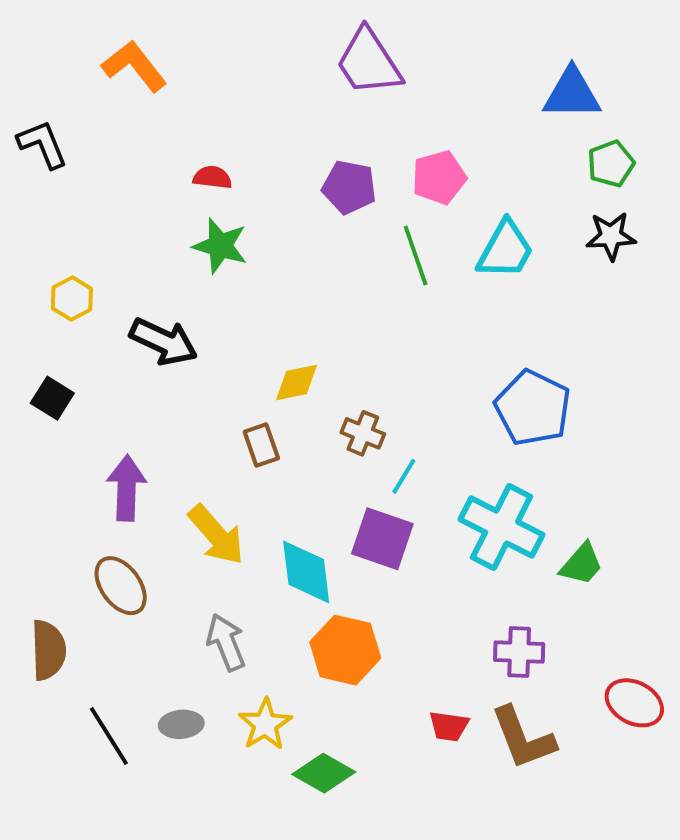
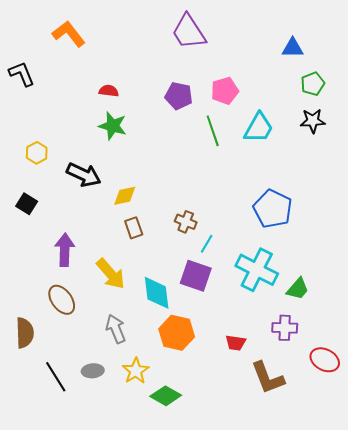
blue triangle: (572, 93) -> (293, 48), size x0.7
yellow diamond: (296, 382) -> (125, 196), moved
purple cross: (519, 652) -> (285, 328), moved
red trapezoid: (449, 726) -> (236, 343), moved

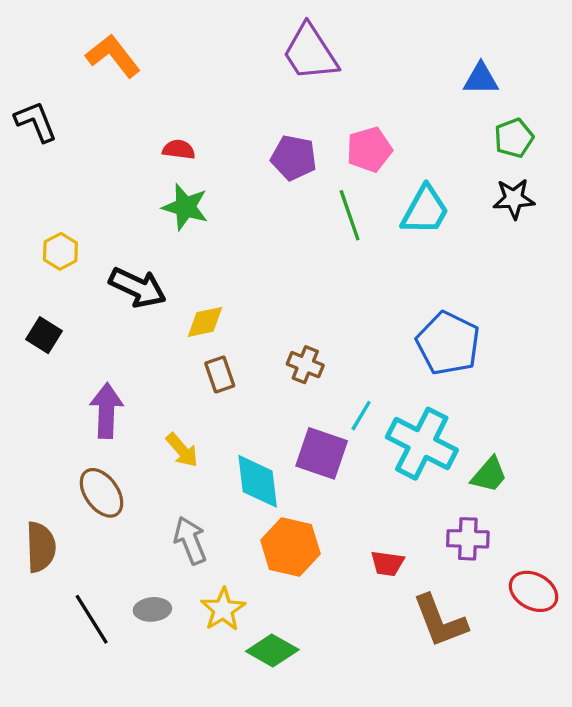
cyan line: (207, 244) -> (361, 416), moved
yellow arrow: (111, 274) -> (182, 450), size x0.7

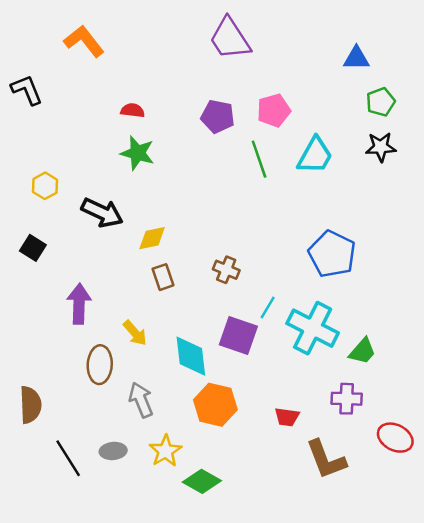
brown ellipse: (102, 493) -> (100, 365), moved, turned 39

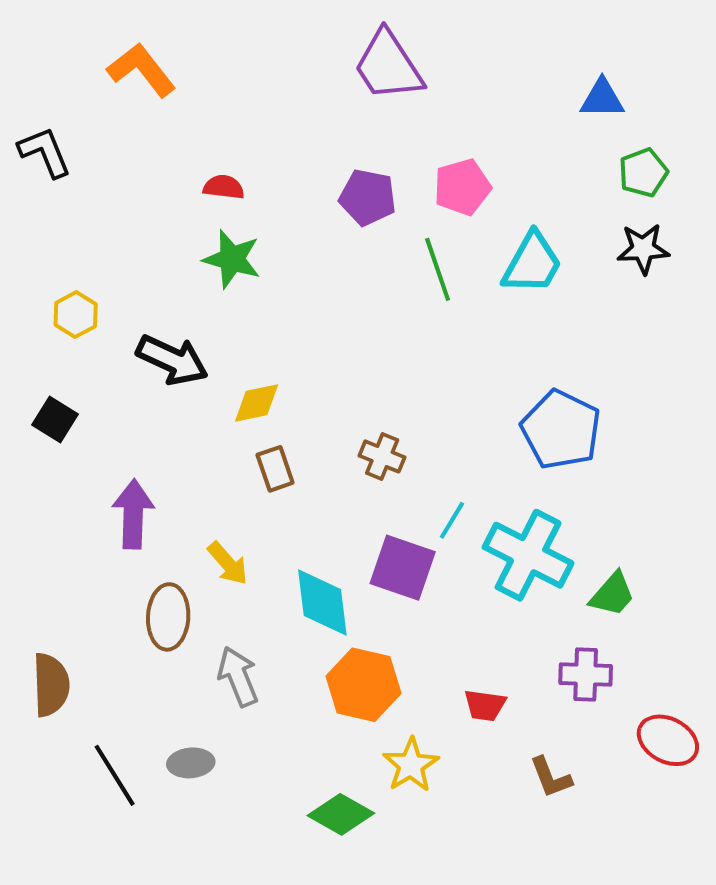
yellow star: (165, 451) -> (411, 765), moved
brown L-shape: (326, 459) -> (551, 777), size x0.6

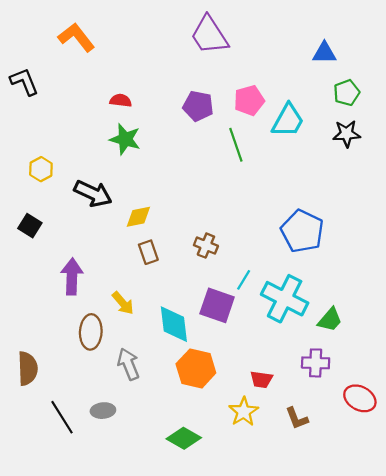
cyan trapezoid: (532, 263) -> (288, 120), moved
yellow star: (411, 765) -> (244, 412), moved

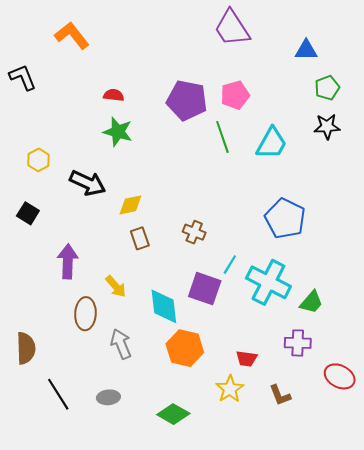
purple trapezoid: (209, 35) -> (232, 28), moved
purple pentagon: (198, 106) -> (187, 100), size x1.4
cyan trapezoid: (288, 120) -> (272, 143), moved
gray ellipse: (103, 411) -> (108, 397), moved

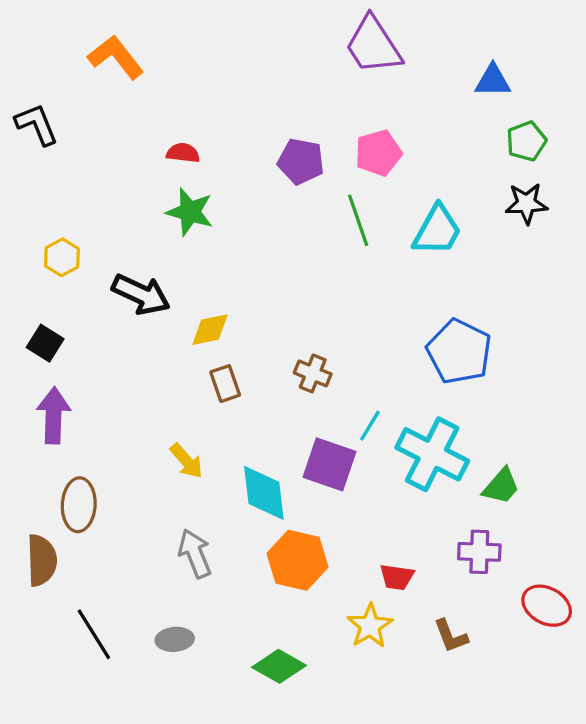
purple pentagon: (187, 100) -> (301, 161), size x0.7
purple arrow: (68, 261) -> (53, 416), moved
brown ellipse: (85, 314) -> (79, 505), moved

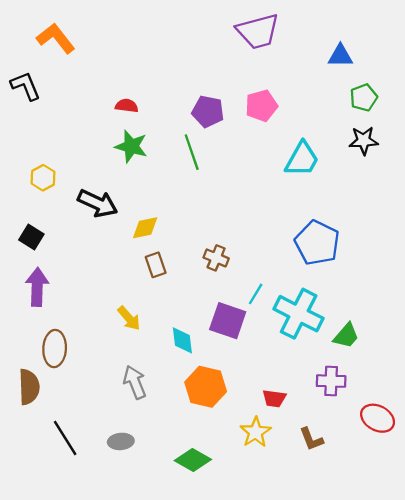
purple trapezoid: (373, 45) -> (258, 31), turned -72
orange L-shape: (116, 57) -> (56, 38), moved
green line: (358, 220) -> (192, 152), moved
cyan diamond: (264, 493) -> (182, 340), size x0.7

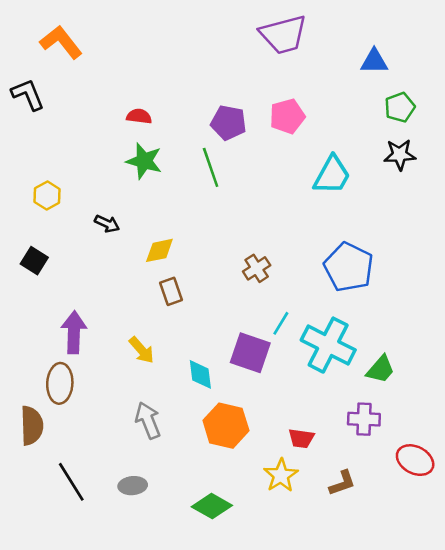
black arrow: (98, 203) -> (107, 224), size x0.6
brown cross: (216, 258) -> (257, 268), moved, turned 35
purple arrow: (37, 287) -> (74, 332), moved
brown L-shape: (311, 439) -> (342, 483), turned -88

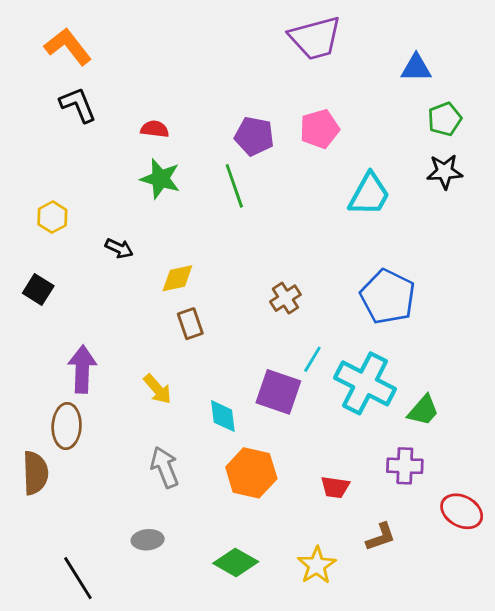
black L-shape: (28, 95) -> (78, 105), moved
yellow star: (281, 475) -> (317, 565), moved
black line: (71, 482) -> (78, 578), moved

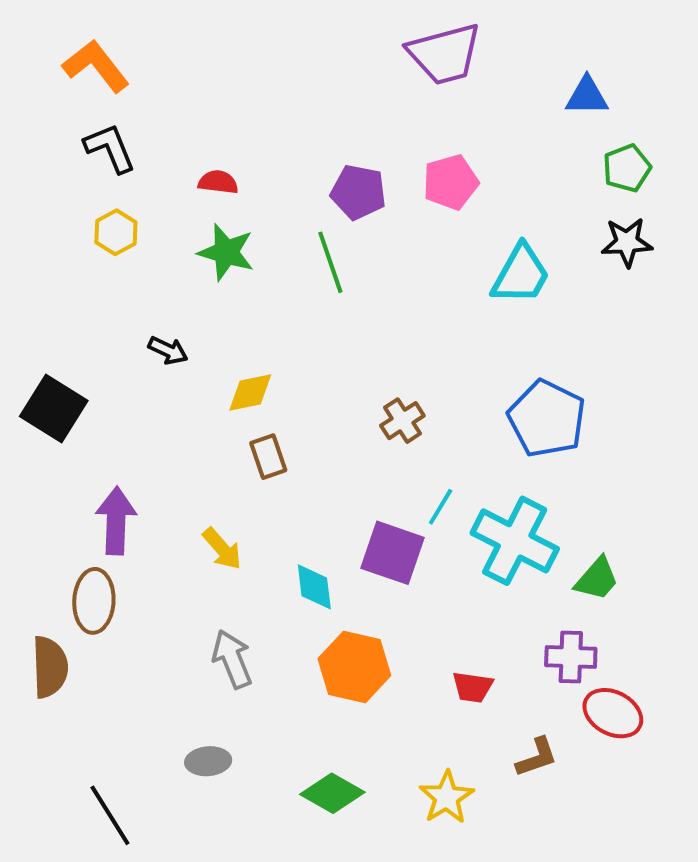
yellow hexagon: (52, 217) -> (116, 232), moved
black square: (38, 290) -> (54, 409), size x1.5
red ellipse: (462, 511) -> (613, 713), moved

